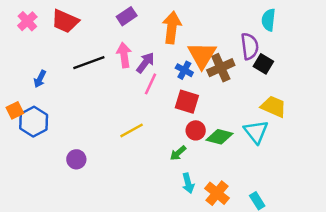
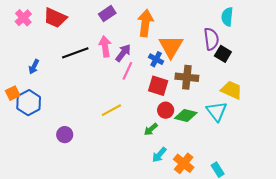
brown cross: (221, 68) -> (187, 77), moved, turned 30
cyan arrow: (188, 183) -> (159, 155), turned 56

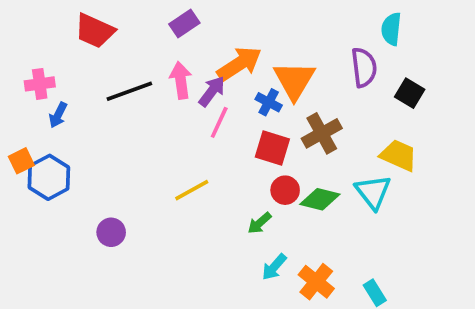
pink cross: (23, 18) -> (40, 84), moved, turned 35
orange arrow: (145, 23) -> (239, 64), moved, turned 50
black square: (223, 54) -> (410, 93), moved
brown cross: (187, 77) -> (322, 133), turned -35

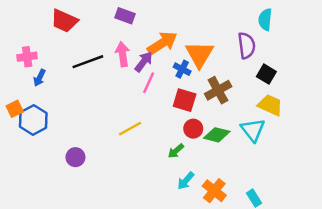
purple rectangle: (184, 23) -> (125, 16), turned 54
black square: (410, 93) -> (266, 74), moved

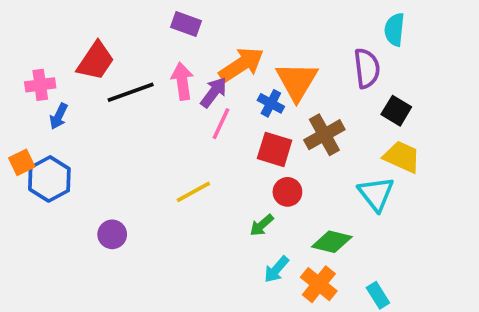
red trapezoid: (64, 21) -> (96, 61), moved, turned -80
green diamond: (217, 135) -> (332, 242), moved

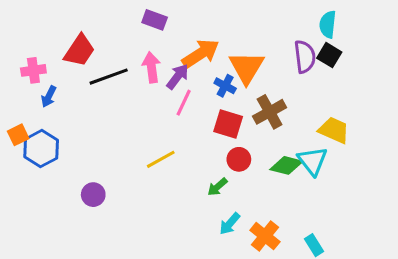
black square: (396, 111) -> (329, 55), moved
green diamond: (332, 242) -> (286, 165), moved

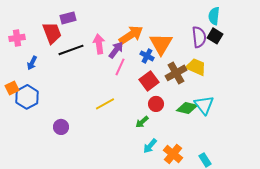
purple rectangle: (155, 20) -> (68, 18), moved, turned -35
red trapezoid: (79, 50) -> (52, 33), turned -55
pink cross: (33, 70) -> (17, 38), moved
red square: (228, 124) -> (149, 81), turned 36
yellow trapezoid: (334, 130) -> (196, 67), moved

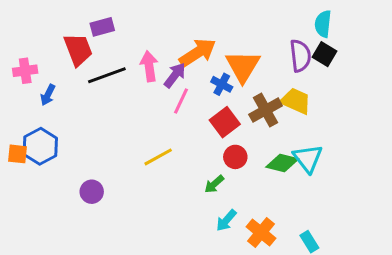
pink cross: (17, 38) -> (25, 71), moved
orange square: (12, 88) -> (18, 154), moved, turned 32

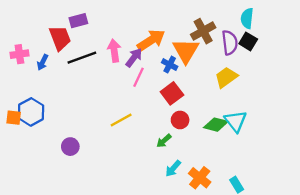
blue arrow: (48, 95) -> (43, 62), moved
yellow trapezoid: (296, 101) -> (226, 77), turned -60
brown cross: (266, 110) -> (203, 31), moved

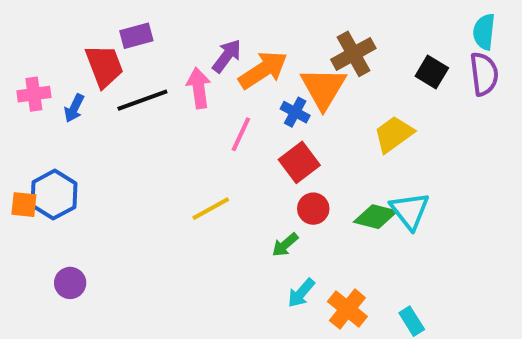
cyan semicircle: (247, 18) -> (484, 32), moved
purple semicircle: (230, 43) -> (484, 74), moved
purple arrow: (134, 58) -> (227, 56), moved
purple circle: (70, 147) -> (70, 283), moved

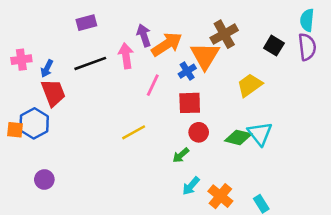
purple arrow: (227, 56) -> (144, 35), turned -55
red trapezoid: (104, 66) -> (53, 93), moved
blue cross: (295, 112) -> (187, 71), turned 30
red square: (299, 162) -> (190, 103), turned 35

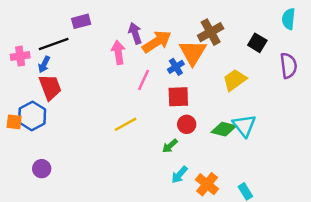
purple semicircle: (307, 47) -> (289, 66), moved
black line: (90, 63) -> (54, 44), moved

